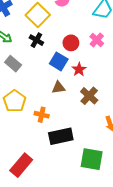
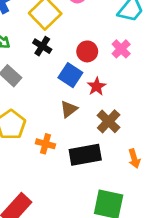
brown triangle: (58, 88) -> (69, 109), turned -32
black rectangle: (61, 136) -> (85, 155), moved

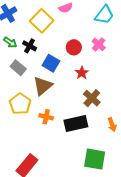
black cross: (42, 46) -> (30, 46), moved
blue square: (70, 75) -> (51, 63), moved
brown triangle: (69, 109) -> (43, 86), moved, size x1.5

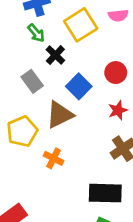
green arrow: (10, 42) -> (36, 33), moved
black rectangle: (76, 123) -> (105, 193), moved

